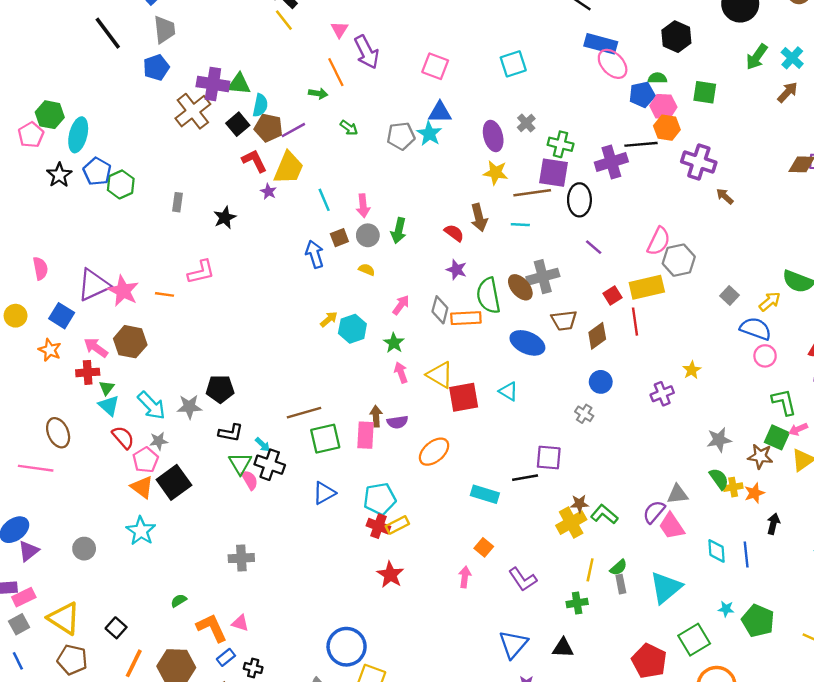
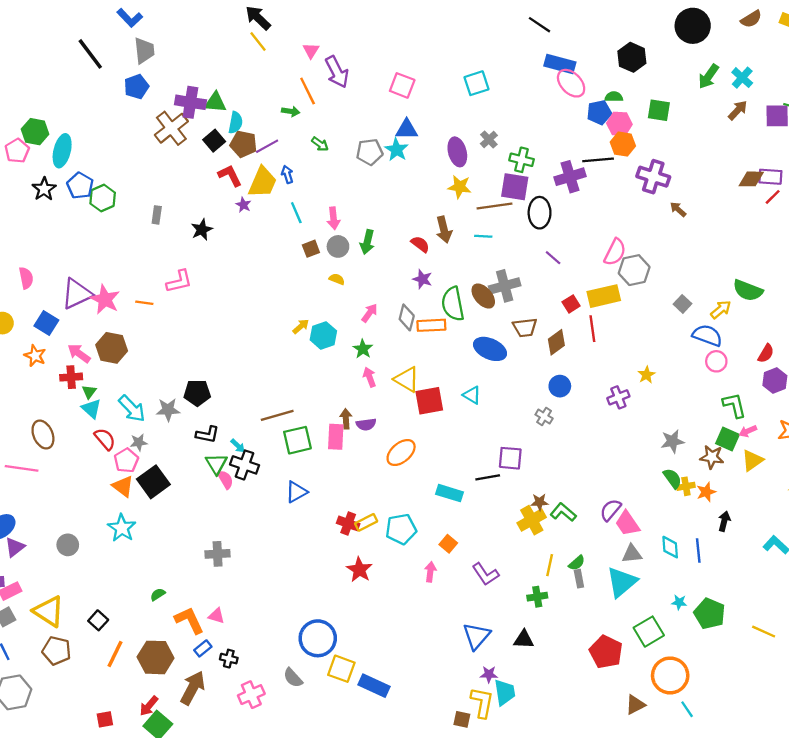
blue arrow: (315, 254) -> (287, 174), moved, size x0.7
gray triangle: (678, 494) -> (632, 554), moved
cyan pentagon: (380, 499) -> (401, 529), moved

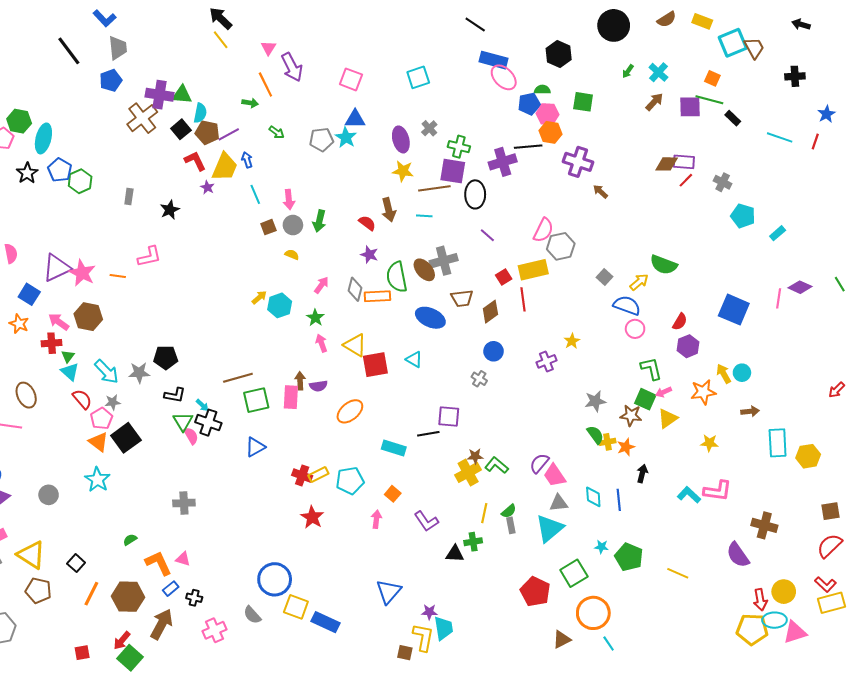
green arrow: (708, 76) -> (628, 71), size x0.6
blue triangle: (476, 636) -> (389, 592), moved
black triangle: (524, 639) -> (455, 554), moved

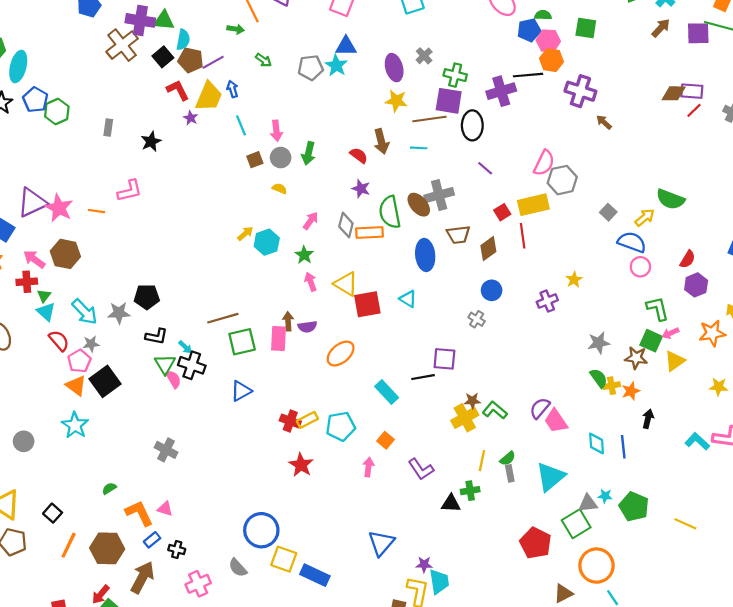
blue ellipse: (430, 318) -> (425, 255), turned 60
cyan rectangle: (394, 448) -> (387, 392), turned 30
gray cross: (184, 503) -> (166, 450), turned 30
gray triangle: (559, 503) -> (588, 503), moved

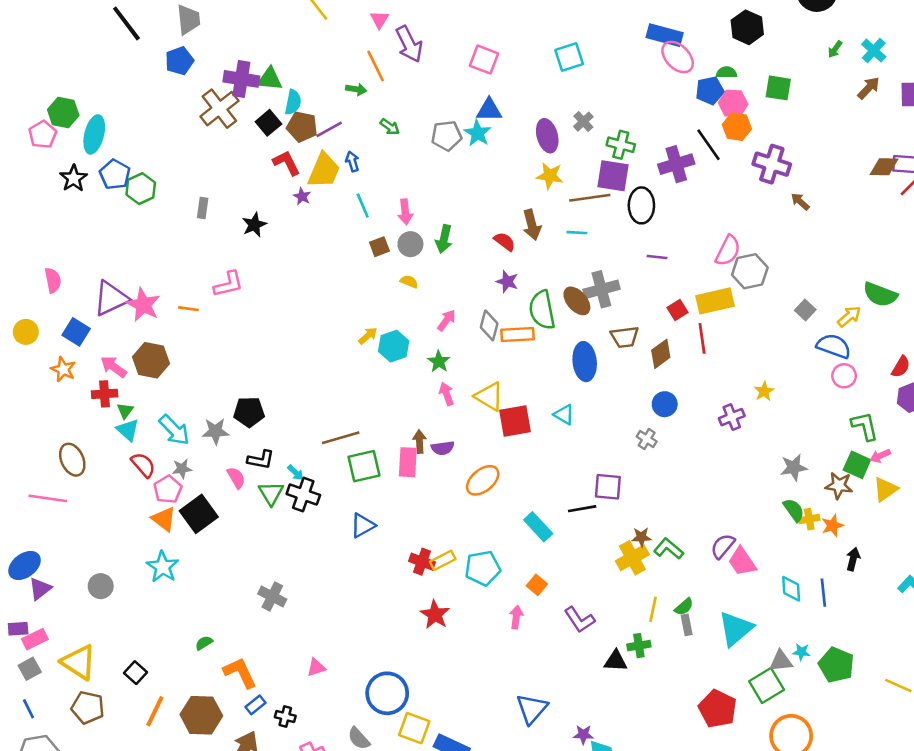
black line: (528, 75) -> (709, 145), turned 60
purple line: (485, 168) -> (657, 257), turned -35
pink semicircle: (174, 379) -> (236, 478), moved
pink triangle: (165, 509) -> (316, 667), moved, turned -35

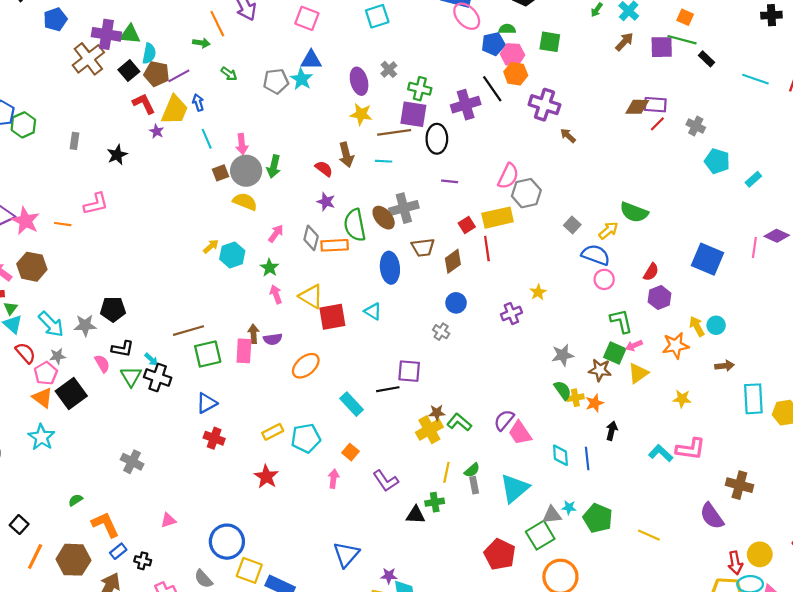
gray circle: (410, 244) -> (246, 171), size x1.5
yellow semicircle: (409, 282) -> (245, 202), size x1.6
red cross: (422, 562) -> (214, 438), moved

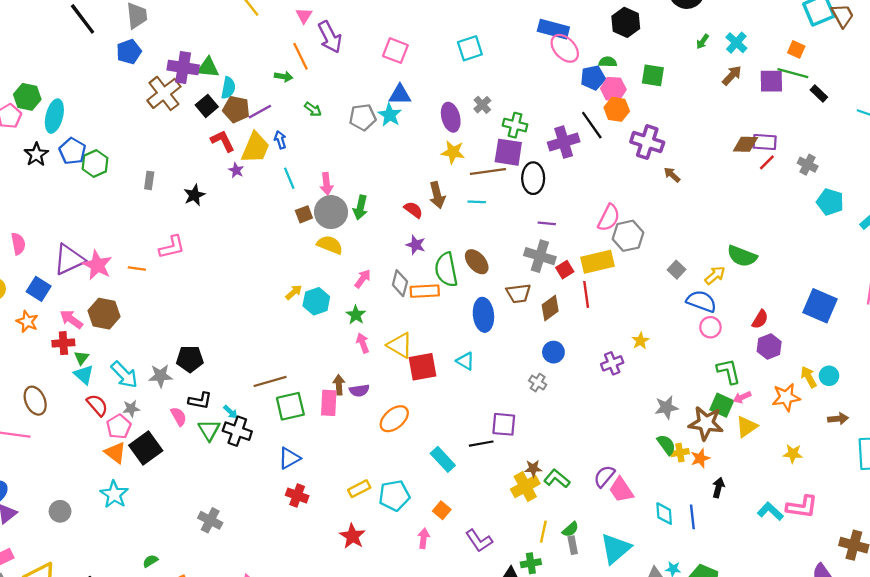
gray cross: (404, 208) -> (540, 256), moved, turned 32
brown star: (600, 370) -> (706, 423), size x1.4

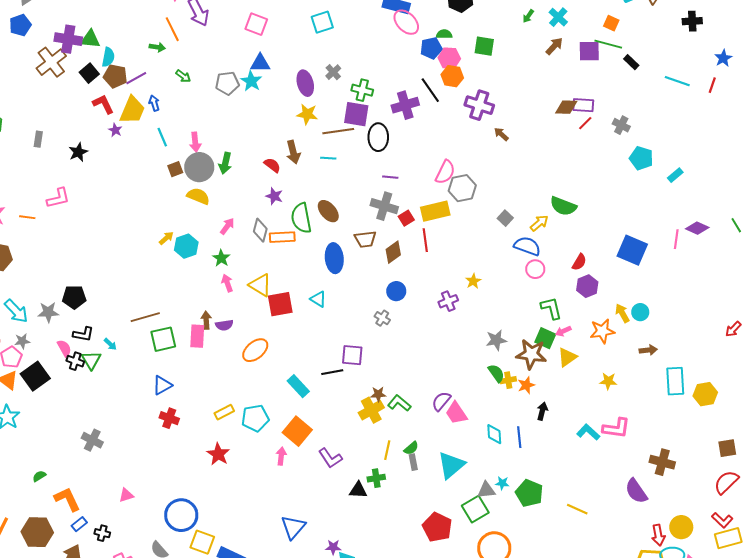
black cross: (237, 431) -> (75, 361), moved, size x0.7
orange square: (442, 510) -> (297, 431), size x1.8

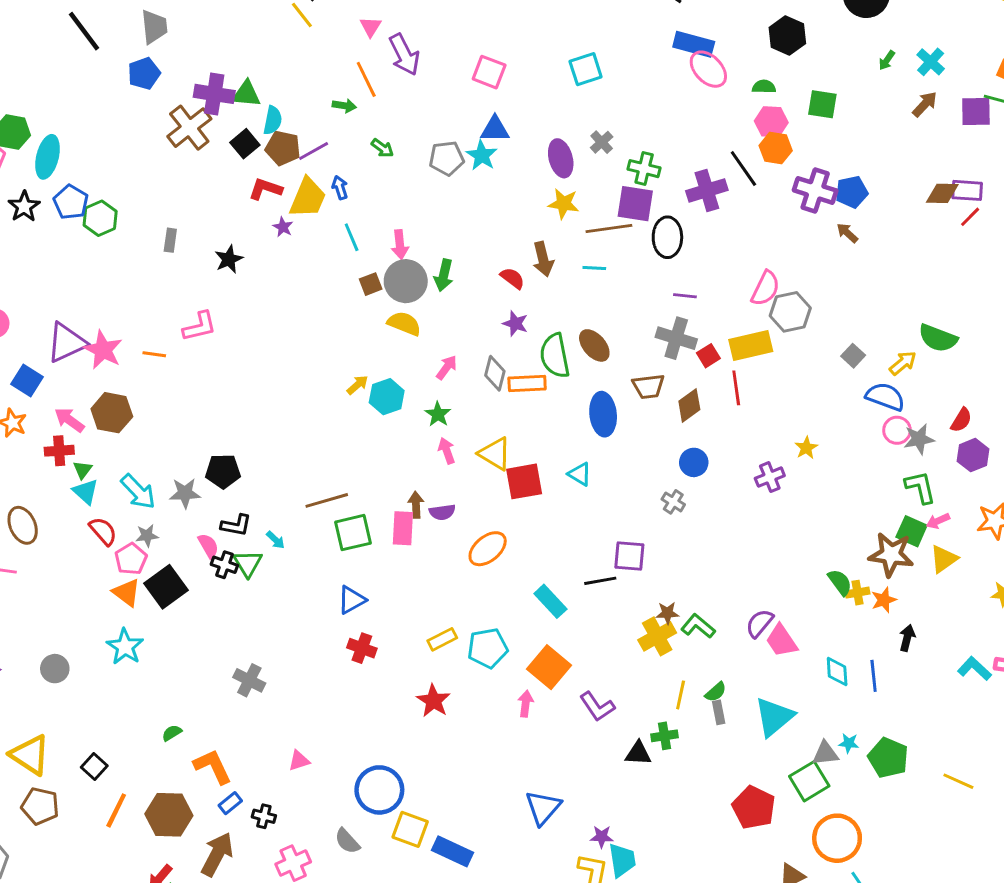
blue pentagon: (431, 48) -> (852, 192), moved
red L-shape: (103, 104) -> (265, 189), turned -45
gray star: (496, 340) -> (919, 439), moved

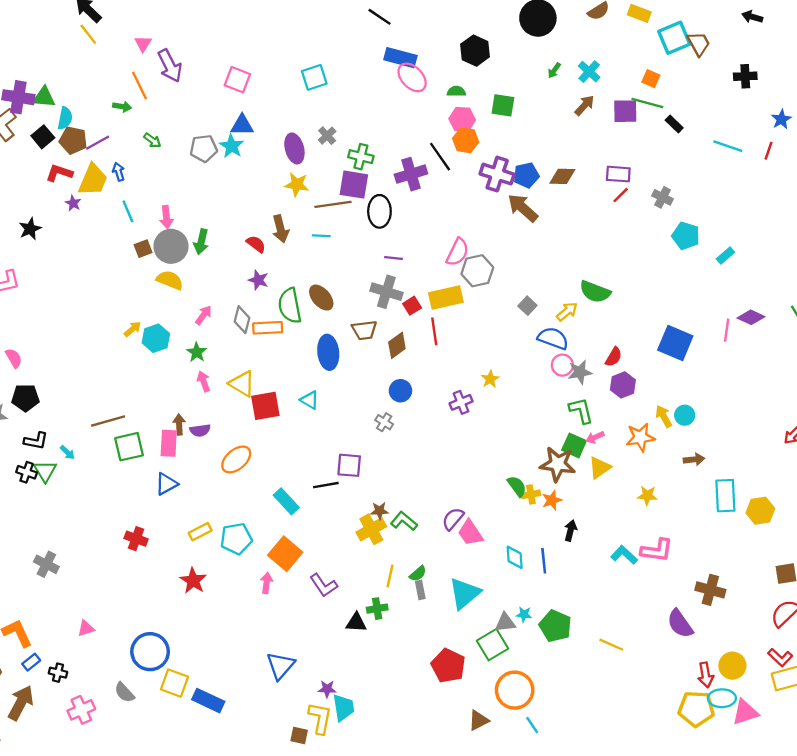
brown diamond: (942, 193) -> (562, 176), moved
brown arrow: (847, 233) -> (523, 208), size x1.8
pink semicircle: (208, 546) -> (14, 358), moved
blue triangle: (352, 600) -> (166, 484), moved

